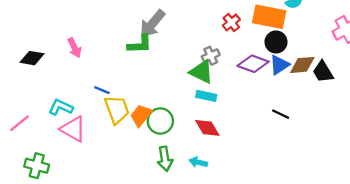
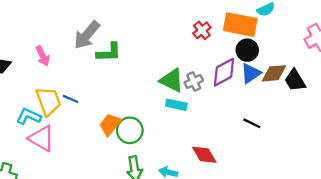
gray arrow: (152, 24) -> (87, 35), moved
gray cross: (211, 56) -> (194, 81), moved
purple diamond: (253, 64) -> (224, 72), turned -48
yellow trapezoid: (117, 110) -> (48, 101), moved
red diamond: (207, 128) -> (204, 155), moved

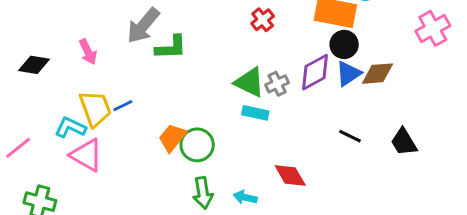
red cross: (202, 30) -> (263, 20), moved
black trapezoid: (295, 80) -> (404, 142), moved
blue line: (71, 99) -> (123, 106), turned -49

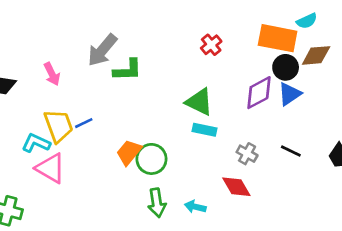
brown diamond: (378, 74) -> (316, 55), moved
gray cross: (277, 84) -> (247, 154), moved, turned -36

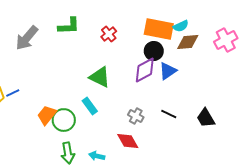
cyan semicircle: (307, 21) -> (181, 26), moved
black circle: (286, 67) -> (154, 51), moved
green L-shape: (128, 70) -> (69, 26), moved
cyan rectangle: (205, 130) -> (90, 106), moved, turned 42

